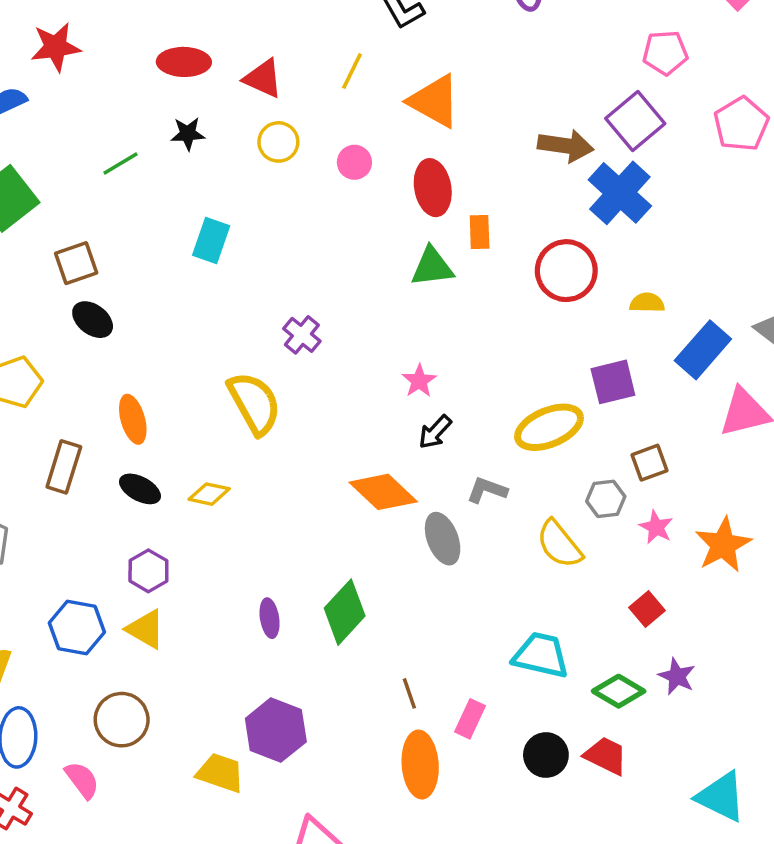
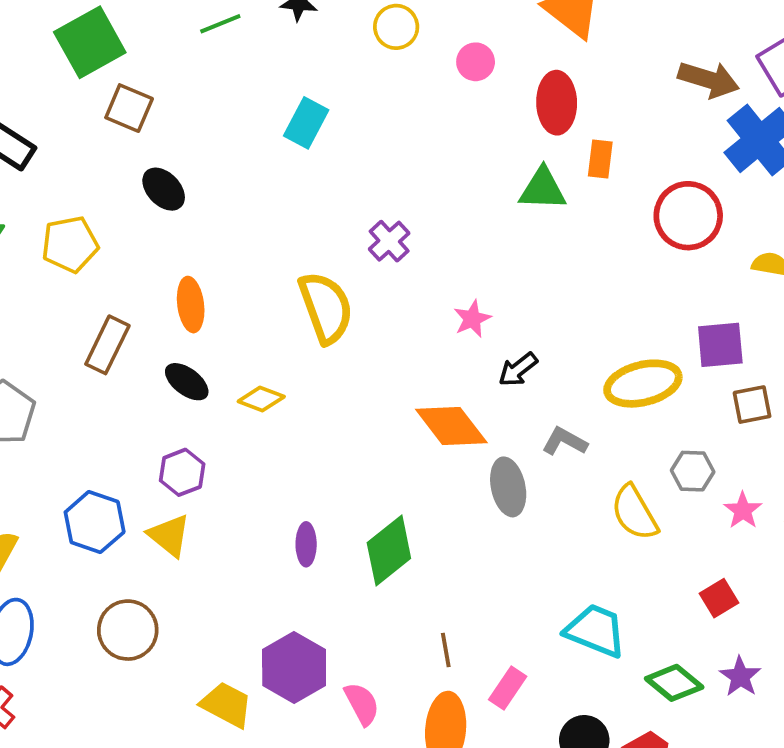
brown square: (76, 263) -> (129, 108), moved, turned 33
pink star: (419, 381) -> (472, 319), moved
brown square: (649, 463) -> (752, 405), moved
pink semicircle: (82, 780) -> (362, 704), moved

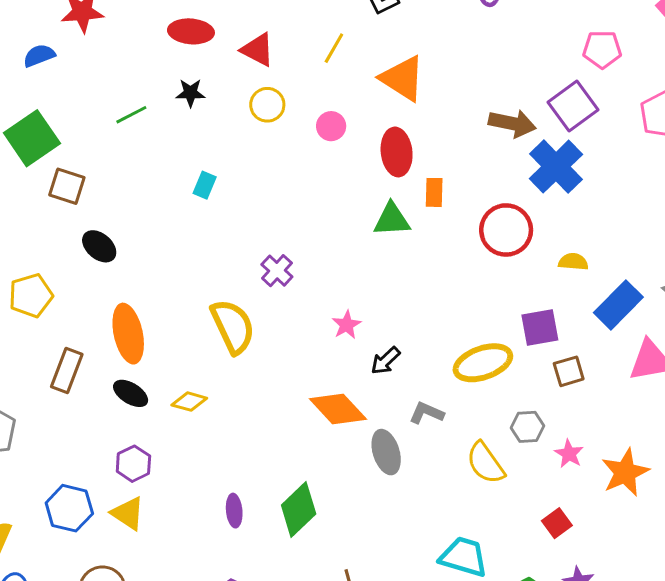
cyan rectangle: (306, 123) -> (205, 185), size x0.7
orange ellipse: (191, 305) -> (128, 334), size x1.4

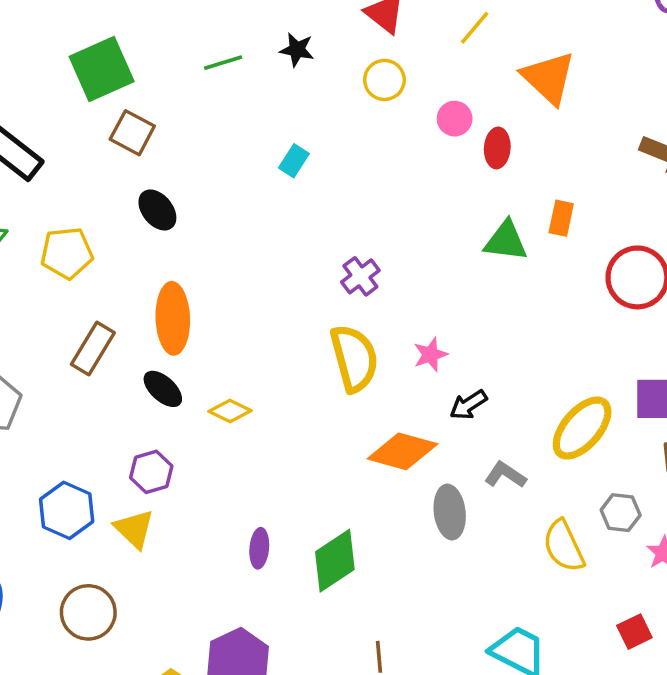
red ellipse: (397, 152) -> (497, 148), moved, size x0.7
yellow semicircle: (233, 326) -> (354, 358), moved
yellow ellipse: (483, 363) -> (582, 428), turned -40
orange diamond: (338, 409) -> (402, 451), turned -42

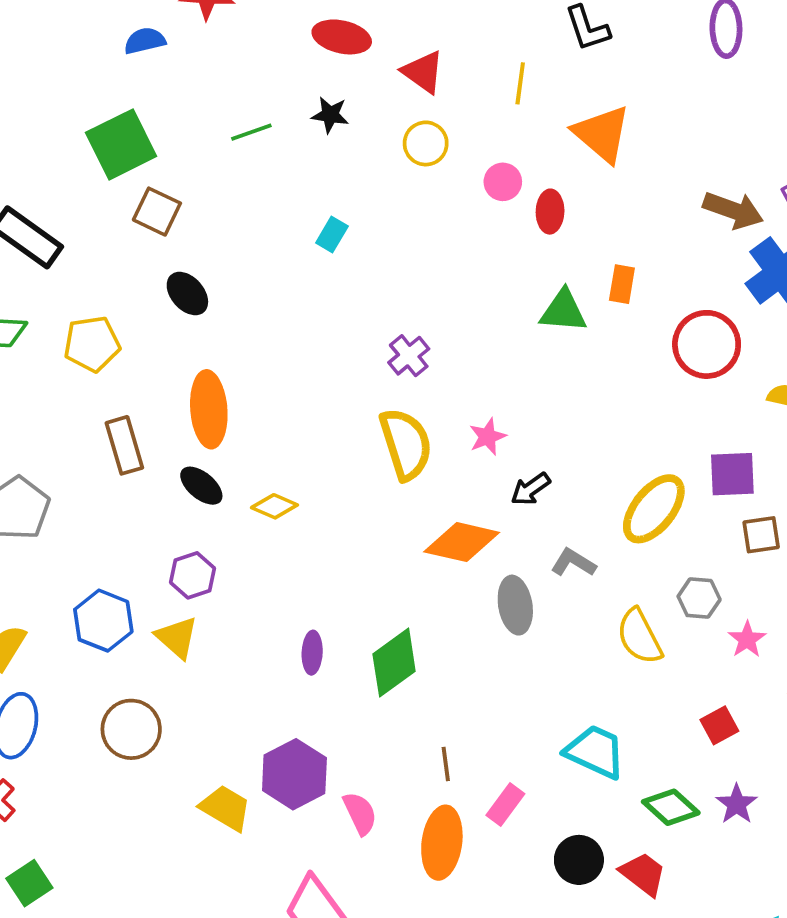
yellow line: (475, 28) -> (520, 83), turned -30
brown rectangle: (93, 349) -> (124, 445), turned -45

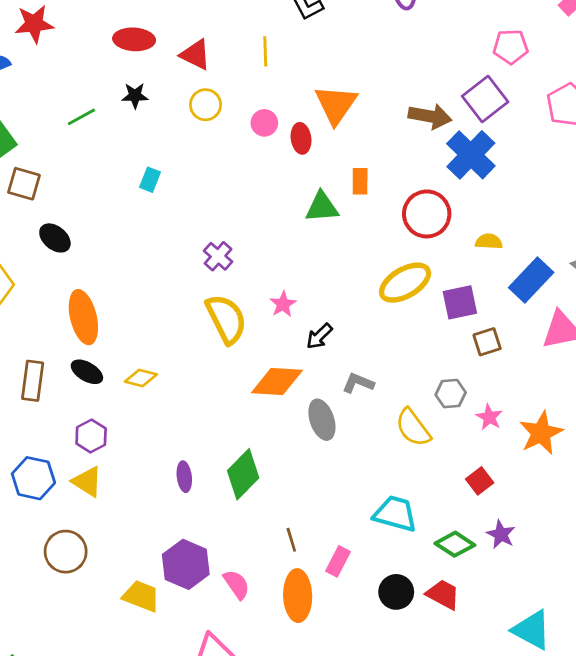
orange triangle: (602, 134) -> (336, 105), moved, turned 33
brown rectangle: (124, 445) -> (33, 381), moved, turned 33
yellow ellipse: (654, 509) -> (405, 283), moved, turned 30

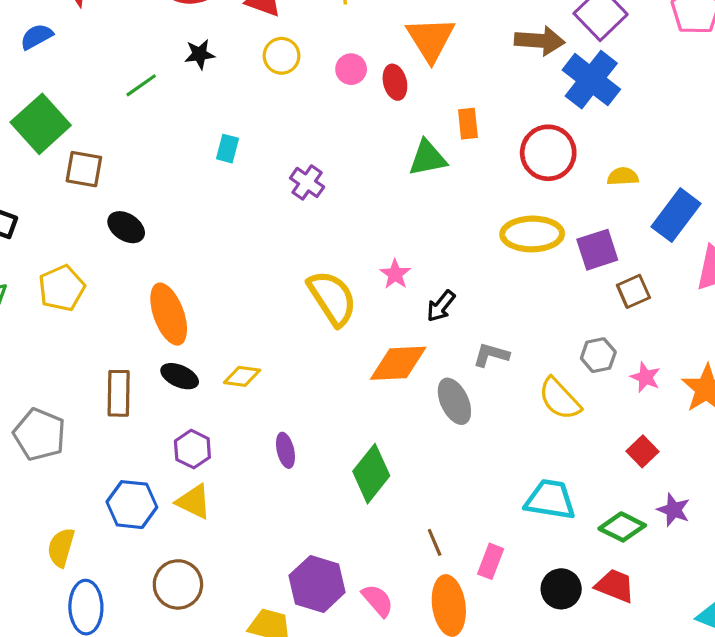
purple cross: (218, 256) -> (307, 182), moved
yellow ellipse: (405, 283) -> (532, 234), turned 36
purple ellipse: (184, 477) -> (285, 450), moved

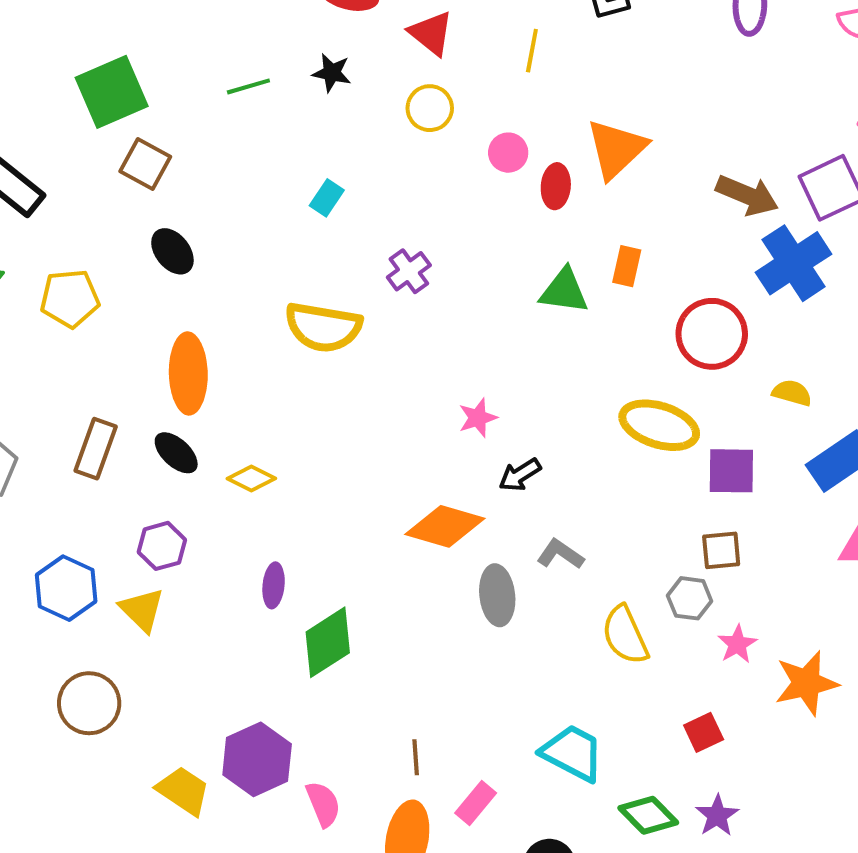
brown square: (633, 291) -> (721, 550), moved
yellow semicircle: (332, 298) -> (323, 327), moved, turned 114
green diamond: (371, 474) -> (328, 642), moved

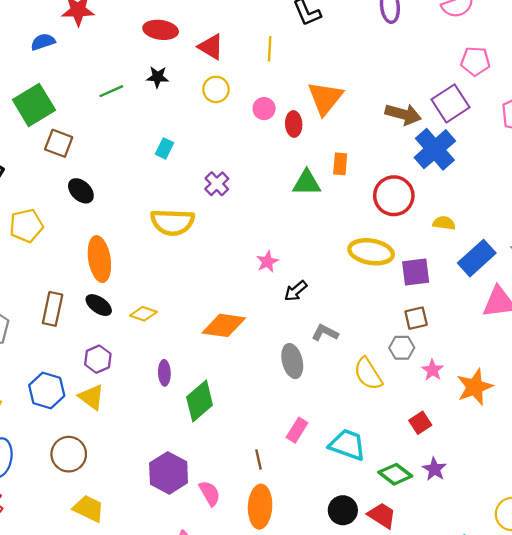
orange diamond: (445, 526) -> (224, 325), moved
yellow trapezoid: (183, 791) -> (89, 509), moved
pink rectangle: (476, 803) -> (297, 430), moved

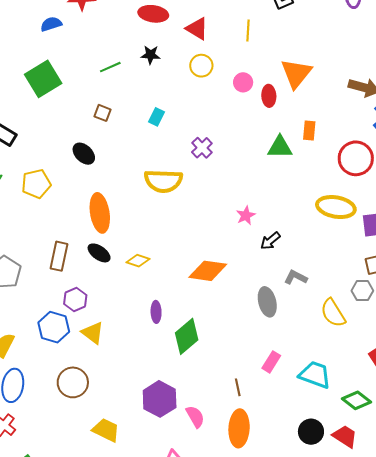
brown square: (59, 143) -> (103, 113), moved, size x0.7
purple hexagon: (98, 359) -> (75, 299), moved
yellow trapezoid: (89, 509) -> (106, 430), moved

